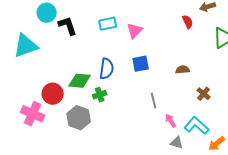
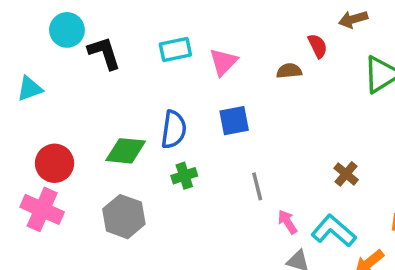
cyan triangle: (26, 46) -> (30, 89), size x0.6
brown semicircle: (183, 70) -> (289, 71), moved
red circle: (53, 94) -> (55, 163), moved
green cross: (100, 95) -> (184, 176), moved

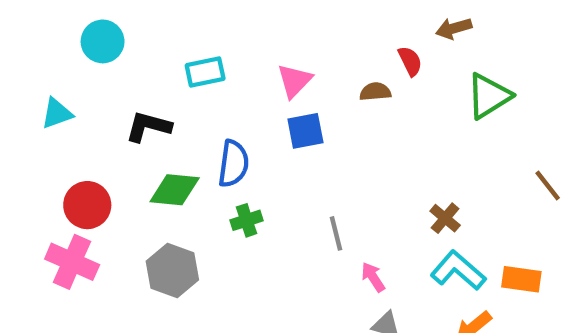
cyan rectangle: (175, 50) -> (205, 72), moved
black L-shape: (104, 53) -> (148, 127), moved, turned -57
blue square: (234, 121) -> (305, 131), moved
cyan L-shape: (334, 231) -> (458, 271), moved

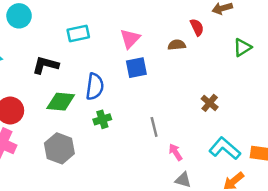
green triangle: (489, 96) -> (242, 47), size x0.7
brown cross: (445, 218) -> (210, 103), moved

